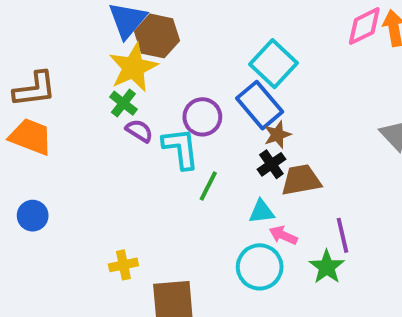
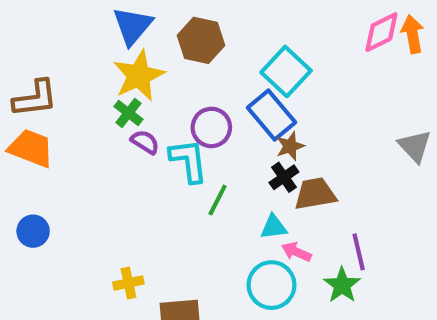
brown hexagon: (157, 36) -> (201, 40), moved

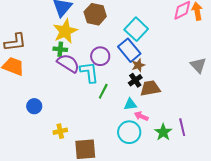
green cross: (128, 113) -> (60, 49), turned -32
purple semicircle: (145, 142) -> (68, 63), size x1.6
blue circle: (33, 231) -> (34, 106), moved
purple line: (359, 252) -> (182, 127), moved

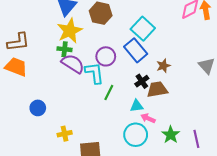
brown star: (138, 65) -> (163, 66), moved
purple line: (182, 127) -> (196, 139), moved

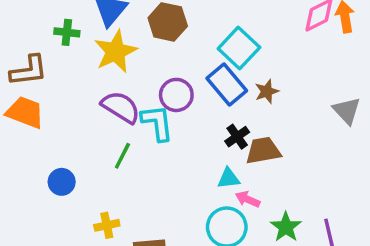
green cross: (65, 49) -> (67, 32), moved
brown star: (163, 66) -> (267, 91), moved
green line: (109, 93) -> (122, 156), moved

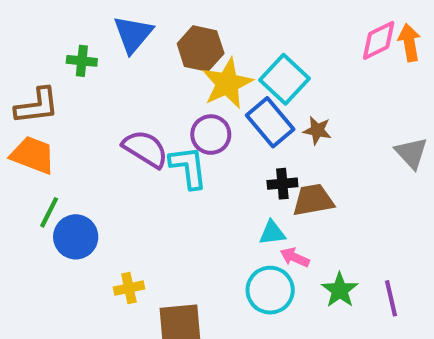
yellow star: (116, 51) -> (227, 83), moved
brown star: (267, 91) -> (317, 130), turned 30
black cross: (237, 137) -> (282, 184), turned 30
green line: (122, 156) -> (49, 212), moved
blue circle: (62, 182) -> (76, 237), size x1.4

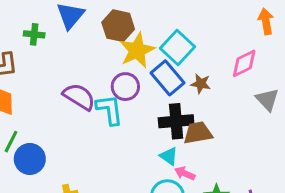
pink diamond: (379, 40) -> (244, 63), moved
black cross: (282, 184) -> (176, 121), size x1.6
cyan triangle: (272, 233) -> (169, 156), turned 42

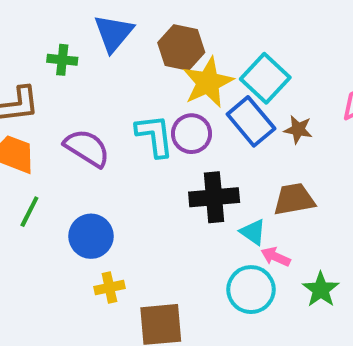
purple semicircle: (79, 97) -> (87, 148), moved
cyan L-shape: (109, 110) -> (155, 136), moved
black cross: (176, 121) -> (214, 197), moved
blue circle: (30, 159) -> (91, 236), moved

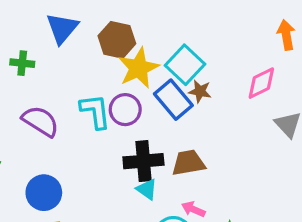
green cross: (62, 60) -> (22, 63), moved
brown star: (298, 130) -> (200, 91), moved
brown trapezoid: (294, 199) -> (188, 163), moved
cyan triangle: (253, 232) -> (147, 189), moved

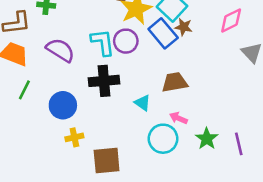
black cross: (143, 161) -> (104, 81), moved

